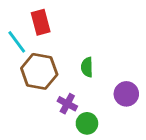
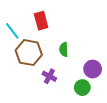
red rectangle: (41, 22) -> (41, 21), moved
green circle: (87, 123) -> (82, 88), moved

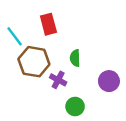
purple cross: (49, 76) -> (58, 80), moved
green circle: (82, 88) -> (75, 106), moved

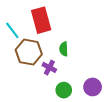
red rectangle: (48, 24) -> (41, 20), size x1.4
purple circle: (109, 81) -> (93, 87), moved

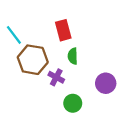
red rectangle: (41, 20) -> (63, 30), moved, size x0.7
purple circle: (93, 87) -> (106, 83), moved

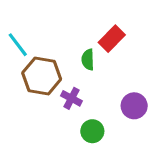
red rectangle: (63, 30) -> (112, 39), moved, turned 60
green semicircle: (73, 56) -> (88, 60), moved

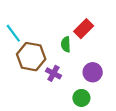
purple circle: (134, 106) -> (93, 72), moved
green circle: (92, 131) -> (81, 98), moved

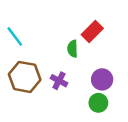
brown hexagon: (31, 57) -> (25, 77), moved
green circle: (81, 98) -> (98, 103), moved

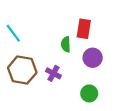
red rectangle: (92, 31) -> (84, 29), turned -36
purple circle: (102, 79) -> (93, 58), moved

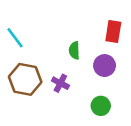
red rectangle: (84, 29) -> (113, 31), moved

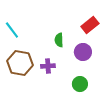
red rectangle: (113, 31) -> (90, 25), turned 42
purple cross: (60, 83) -> (48, 66), turned -32

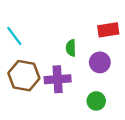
red rectangle: (90, 25) -> (108, 30), turned 30
purple cross: (48, 66) -> (58, 79), size x1.5

